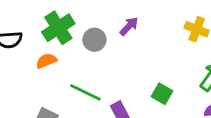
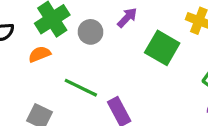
green square: (162, 94) -> (162, 48), moved, size x1.5

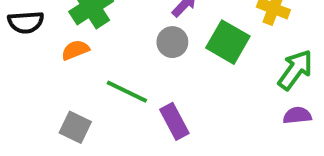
gray circle: (91, 32) -> (172, 42), moved

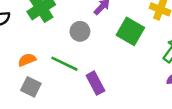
gray circle: (172, 42) -> (80, 31), moved
orange semicircle: (75, 50) -> (27, 60), moved

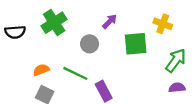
green square: (130, 31) -> (136, 44), turned -35

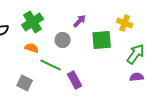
orange semicircle: (41, 70) -> (32, 48), moved, turned 40

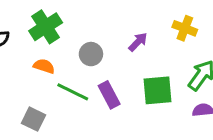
purple arrow: (80, 21) -> (138, 42), moved
green square: (102, 40) -> (158, 90), moved
purple rectangle: (75, 80) -> (109, 95), moved

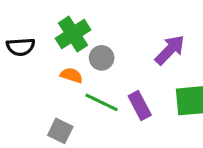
purple arrow: (138, 42) -> (170, 50), size x1.5
gray circle: (91, 54) -> (102, 58), moved

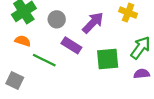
gray circle: (102, 58) -> (57, 19), moved
purple rectangle: (140, 106) -> (71, 45), moved, turned -30

